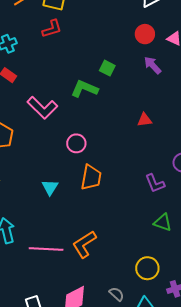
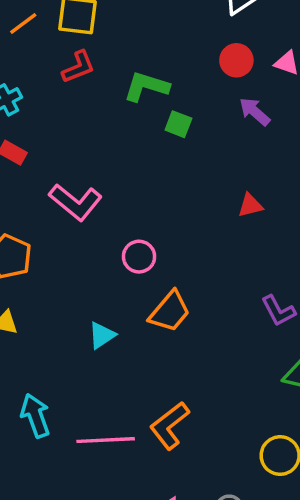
green L-shape: (84, 89) -> (146, 87), moved
orange trapezoid: (91, 177) -> (170, 312), turned 36
cyan triangle: (50, 187) -> (102, 335), turned 30

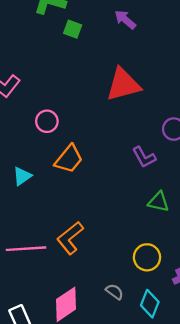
red triangle: (250, 205) -> (123, 84), size x2.0

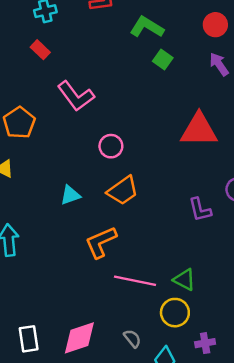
green triangle: (159, 202) -> (184, 280), moved
orange L-shape: (70, 238) -> (101, 242), moved
pink line: (26, 249) -> (135, 281), moved

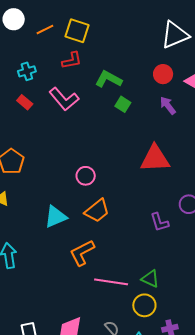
pink L-shape: (76, 96) -> (64, 99), moved
cyan triangle: (70, 195) -> (56, 217), size x1.4

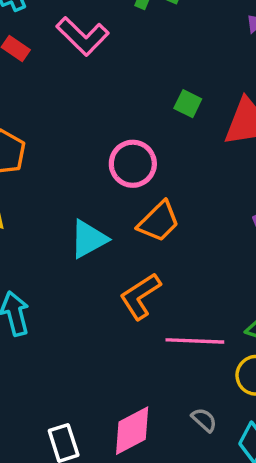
green square: (123, 104) -> (188, 104), moved
pink circle: (86, 176) -> (133, 164), size x1.4

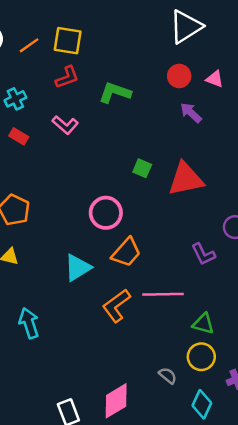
pink L-shape: (83, 36) -> (65, 125), size x0.7
pink line: (195, 341) -> (163, 294), moved
gray semicircle: (204, 420) -> (168, 376), moved

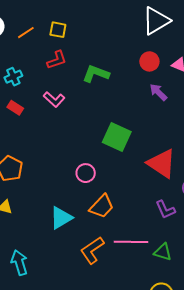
yellow square: (68, 41) -> (58, 30), size x0.7
green square: (142, 168) -> (117, 137), size x1.8
red triangle: (186, 179) -> (162, 163), moved, turned 44
pink circle: (106, 213) -> (86, 173), size x0.7
green triangle: (203, 324) -> (163, 252), moved

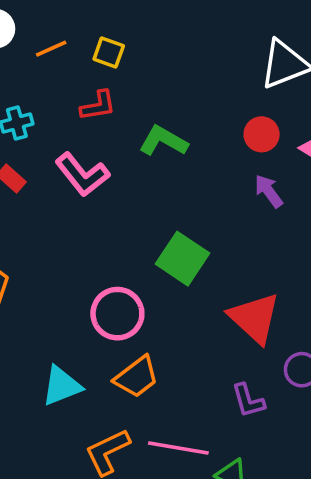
pink L-shape: (54, 99) -> (82, 175), size x1.4
pink circle: (86, 173) -> (117, 314), size x1.5

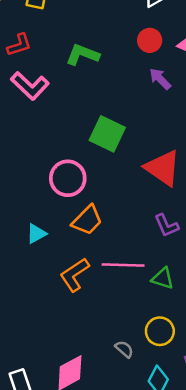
red L-shape: (98, 106) -> (19, 45), moved
cyan triangle: (62, 386) -> (36, 234), size x0.7

